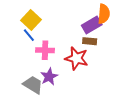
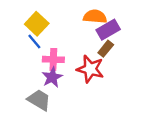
orange semicircle: (104, 14) -> (95, 17), moved, turned -90
brown rectangle: (90, 41) -> (106, 49), turned -56
purple star: (49, 77) -> (52, 77), moved

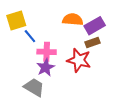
orange semicircle: (95, 17) -> (73, 19), moved
yellow square: (37, 24) -> (16, 21), moved, turned 30
brown rectangle: (106, 49) -> (93, 42), turned 32

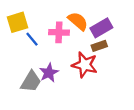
orange semicircle: (73, 19) -> (78, 21), turned 36
pink cross: (47, 52) -> (59, 32), moved
gray trapezoid: (34, 87) -> (31, 82), moved, turned 90

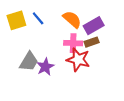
pink cross: (59, 32) -> (73, 43), moved
blue line: (32, 39) -> (38, 18), moved
gray trapezoid: (31, 82) -> (29, 62), moved

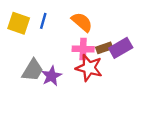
blue line: (38, 18) -> (43, 21), turned 56
yellow square: (16, 20) -> (19, 23), turned 36
purple rectangle: (94, 26) -> (121, 48), moved

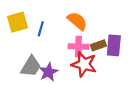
blue line: (43, 21) -> (41, 29), moved
yellow square: (19, 23) -> (18, 22), turned -35
purple rectangle: (121, 48) -> (114, 45), turned -55

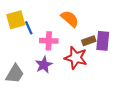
blue line: (41, 29) -> (29, 28), moved, turned -40
pink cross: (78, 47) -> (49, 41), moved
gray trapezoid: (31, 66) -> (15, 74), moved

